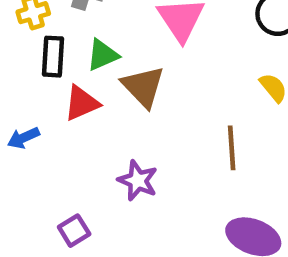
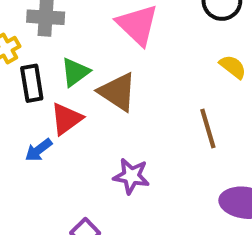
blue arrow: (24, 138) -> (39, 150), moved

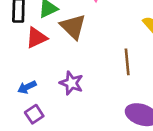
blue arrow: (39, 150) -> (27, 87), moved

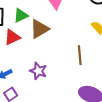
brown triangle: (73, 27) -> (39, 29), turned 45

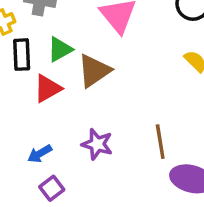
brown line: (80, 55) -> (160, 142), moved

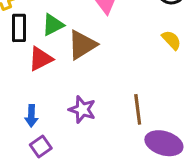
blue arrow: (40, 154) -> (31, 116), turned -60

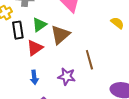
brown line: (138, 109) -> (89, 60), moved
blue arrow: (31, 116) -> (34, 77), moved

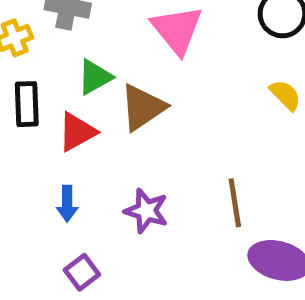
black rectangle: (18, 30) -> (27, 104), moved
brown line: (89, 60) -> (235, 203), moved

